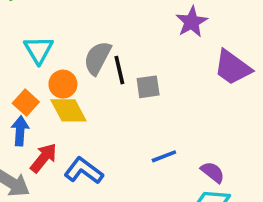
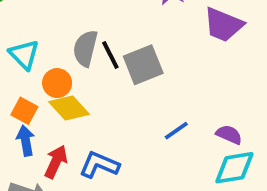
gray square: (148, 87) -> (143, 65), size x1.5

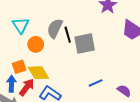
yellow diamond: (69, 108) -> (38, 73), moved
orange square: (24, 111) -> (19, 67), moved, turned 32
blue arrow: (26, 141) -> (11, 84), moved

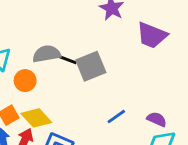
gray semicircle: (55, 28) -> (47, 54), turned 66
black line: (68, 35) -> (66, 59), turned -42

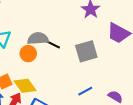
gray square: (91, 66) -> (86, 51), moved
orange circle: (25, 81) -> (28, 54), moved

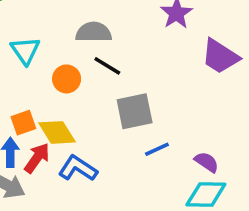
gray semicircle: (38, 38) -> (94, 32), moved
gray square: (86, 51) -> (135, 111), moved

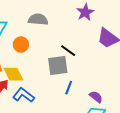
black line: (107, 66) -> (68, 51), moved
blue line: (157, 149) -> (69, 88), turned -48

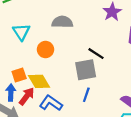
blue line: (69, 88) -> (86, 95), moved

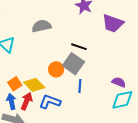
orange circle: (45, 49) -> (56, 69), moved
gray square: (86, 70) -> (73, 64), turned -30

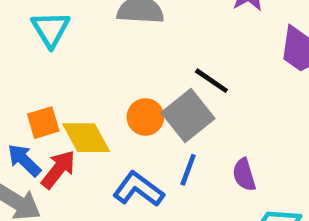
purple semicircle: (119, 82) -> (244, 175), moved, turned -144
blue arrow: (11, 101) -> (24, 160), turned -49
blue L-shape: (50, 102) -> (138, 189), moved

